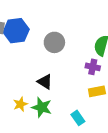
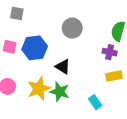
blue hexagon: (16, 31) -> (35, 48), moved
yellow star: (20, 104) -> (39, 89), size x1.6

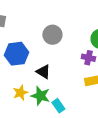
yellow star: (39, 89) -> (20, 93), size x0.7
cyan rectangle: (95, 102) -> (58, 106), moved

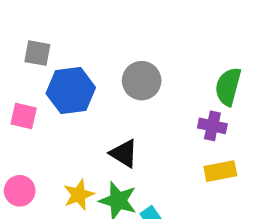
blue hexagon: (16, 54) -> (71, 90), moved

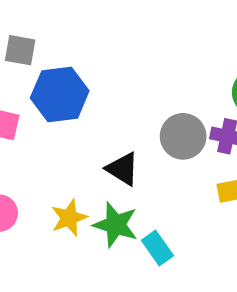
gray circle: (142, 81) -> (183, 136), moved

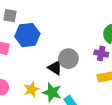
gray circle: (183, 136) -> (68, 59), moved

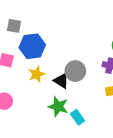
yellow star: (32, 89) -> (37, 74), moved

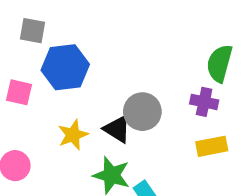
yellow star: (37, 74) -> (73, 135), moved

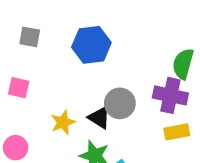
blue hexagon: (65, 67) -> (91, 45), moved
purple cross: (204, 102) -> (170, 95), size x1.5

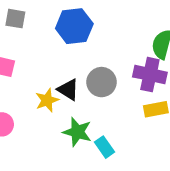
black triangle: (99, 118) -> (68, 90), moved

